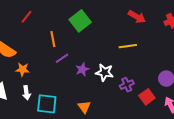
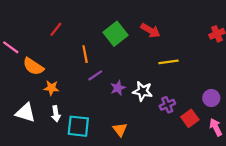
red arrow: (137, 17) -> (150, 30), moved

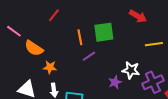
green square: (116, 34) -> (104, 32), moved, turned 30
purple star: (118, 88) -> (115, 82), moved
purple cross: (167, 105) -> (153, 82), size x1.5

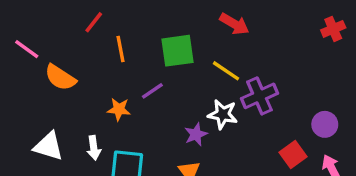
orange line: (80, 37) -> (121, 49), moved
yellow line: (154, 44) -> (226, 71), moved, turned 42
orange star: (50, 67) -> (119, 109), moved
purple cross: (153, 82) -> (260, 96), moved

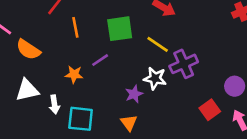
white triangle: (49, 146) -> (27, 90), moved, turned -30

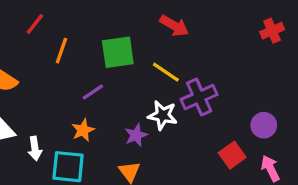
orange line: (75, 27) -> (61, 51), turned 30
orange star: (74, 74) -> (83, 130), moved, turned -30

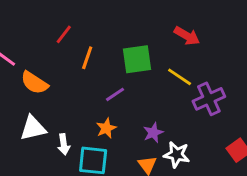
white star: (163, 115) -> (177, 155), moved

